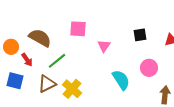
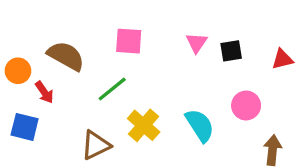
pink triangle: (104, 46) -> (196, 43), moved
green line: (57, 61) -> (112, 89), moved
brown triangle: (47, 84) -> (96, 145), moved
yellow cross: (72, 89) -> (144, 125), moved

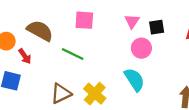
green line: (112, 89) -> (73, 54), turned 65
pink circle: (246, 105) -> (141, 48), moved
yellow cross: (144, 125) -> (95, 94), moved

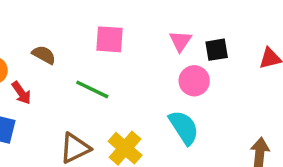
brown semicircle: (40, 31) -> (44, 55), size x0.6

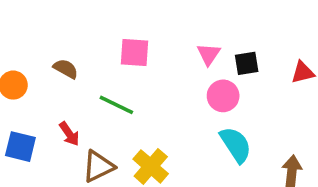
red arrow: (21, 93) -> (69, 134), moved
cyan semicircle: (184, 127) -> (236, 145), moved

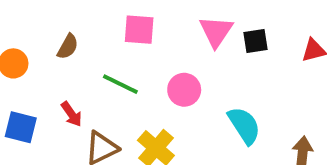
pink triangle: (209, 54) -> (216, 32), size x1.4
brown semicircle: (66, 69) -> (68, 47), turned 90
pink circle: (223, 96) -> (184, 90), moved

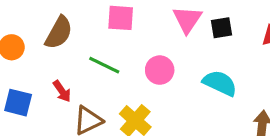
brown semicircle: (68, 47) -> (59, 33), size x1.5
cyan semicircle: (244, 125) -> (220, 83), moved, turned -32

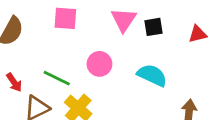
green line: (104, 65) -> (57, 78), moved

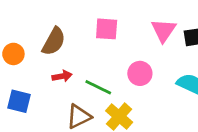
red arrow: (14, 82) -> (62, 76), moved, turned -66

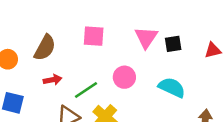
green line: (98, 87) -> (86, 90), turned -60

